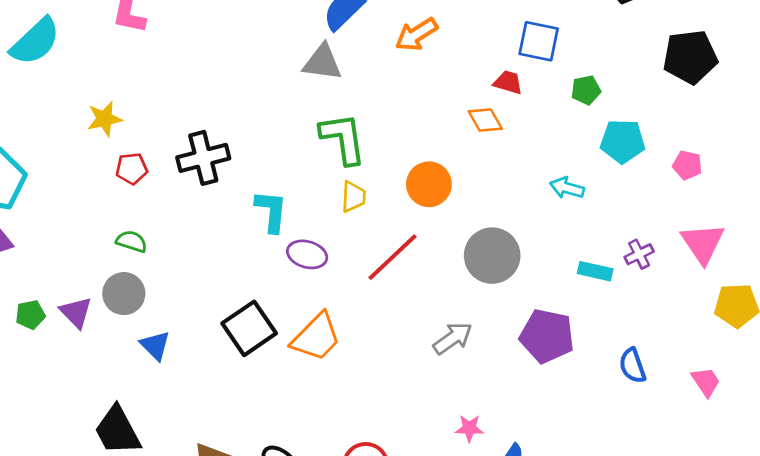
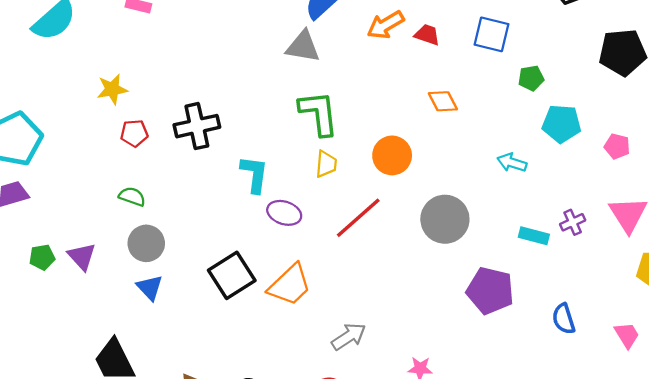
red trapezoid: (508, 82) -> (427, 35), moved
gray circle: (124, 294) -> (146, 243), moved
gray arrow: (453, 338) -> (349, 337), moved

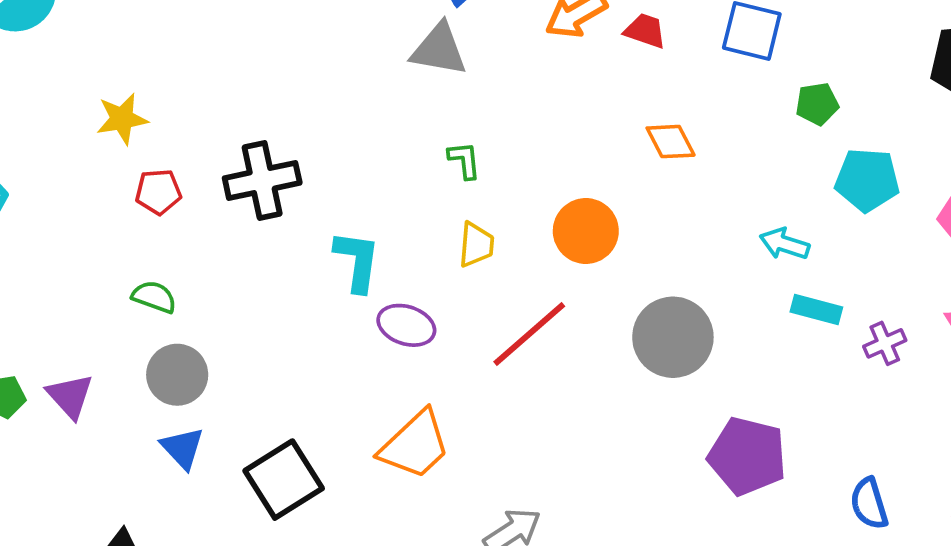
green L-shape: (319, 113) -> (464, 160), size x0.5
cyan rectangle: (534, 236) -> (816, 310), moved
black square: (232, 275) -> (284, 480), moved

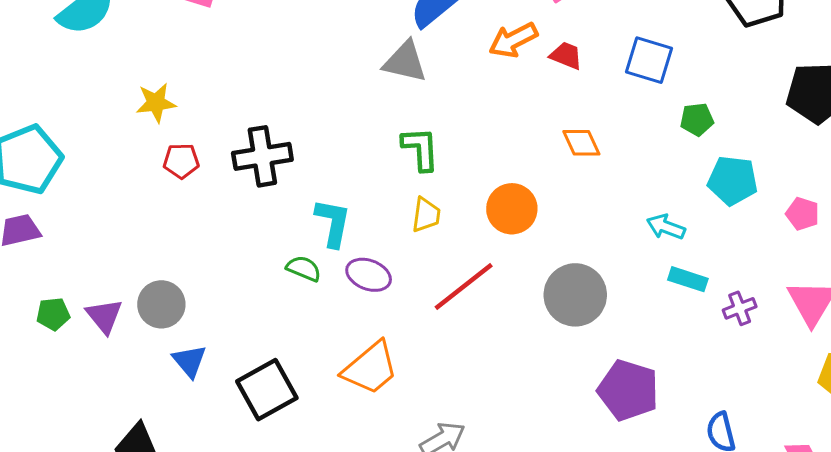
green L-shape: (464, 160) -> (420, 149), size x1.5
green semicircle: (154, 297) -> (304, 269), moved
gray circle: (177, 375) -> (161, 304), moved

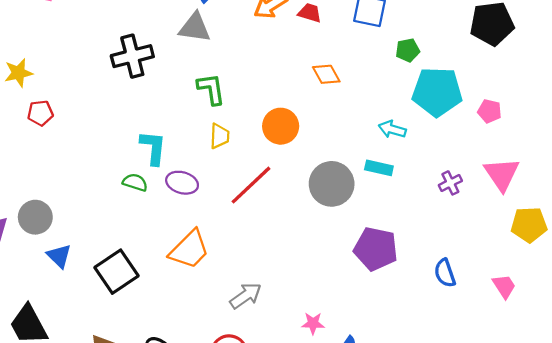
black cross: (262, 156) -> (132, 56), moved
cyan pentagon: (733, 180) -> (437, 92), size x1.4
cyan rectangle: (688, 279) -> (379, 168), moved

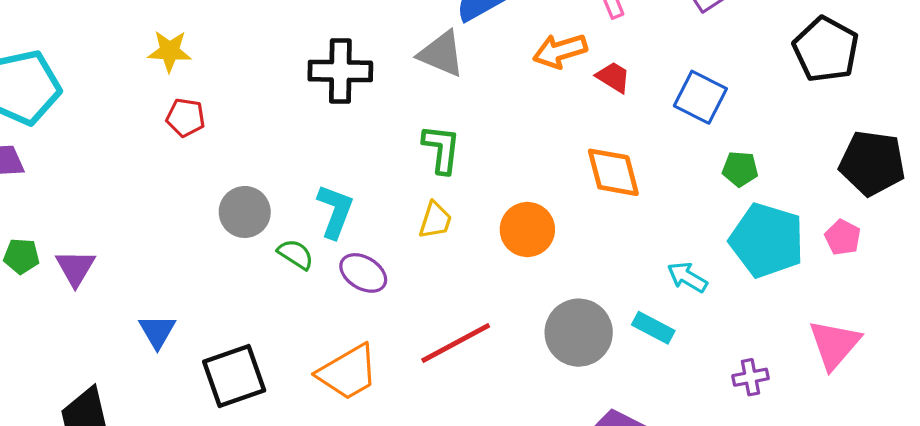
orange diamond: (326, 74) -> (613, 172), size x1.4
pink pentagon: (489, 111) -> (843, 237), moved
pink triangle: (502, 174) -> (834, 344), moved
red line: (251, 185) -> (456, 343), moved
gray circle: (35, 217) -> (245, 212), moved

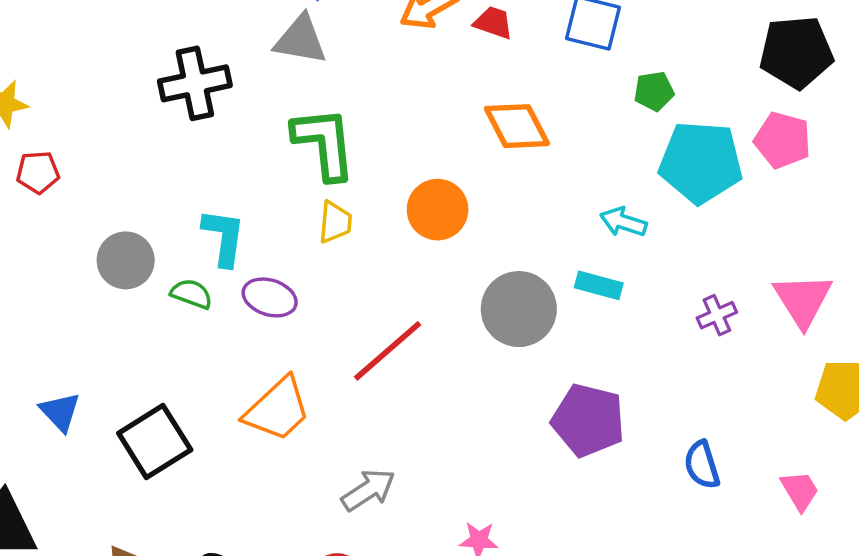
green L-shape: (441, 149) -> (324, 143), size x1.4
pink pentagon: (843, 237) -> (783, 140), size x1.4
pink triangle: (834, 344) -> (803, 300), moved

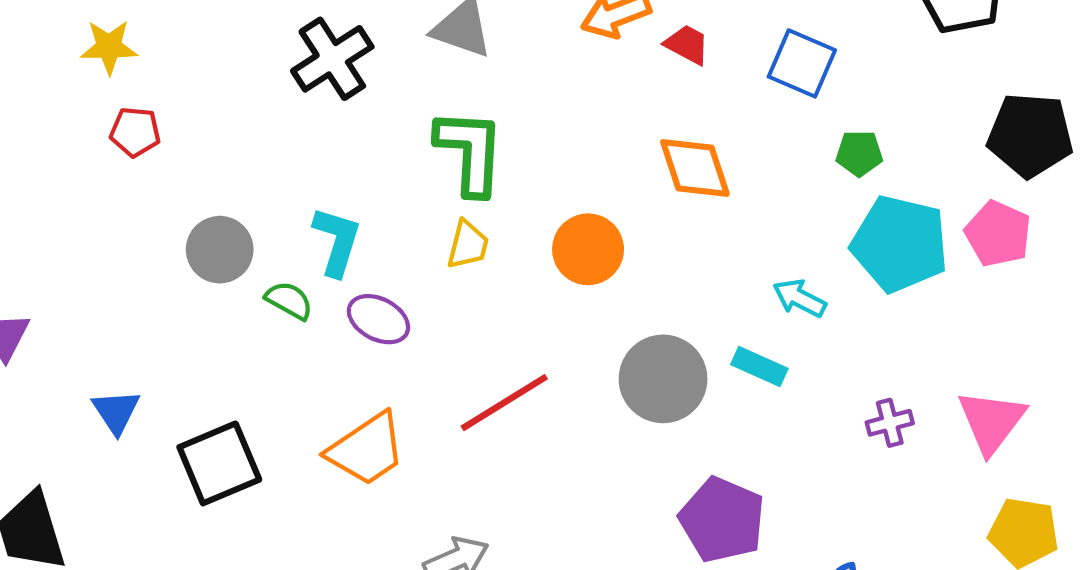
black cross: (195, 83) -> (332, 59), turned -30

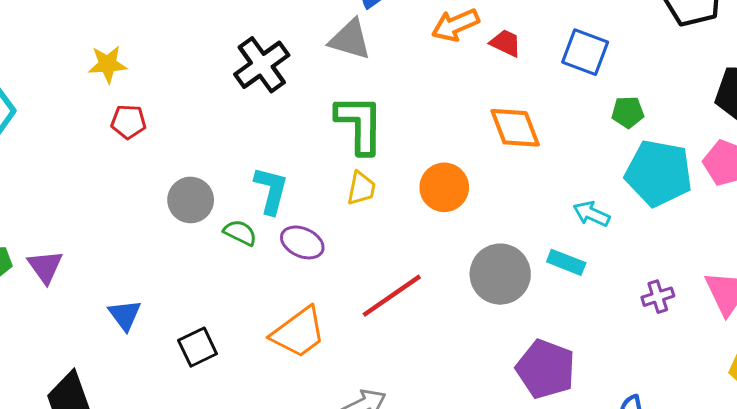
black square: (219, 463) -> (198, 347), size x0.7

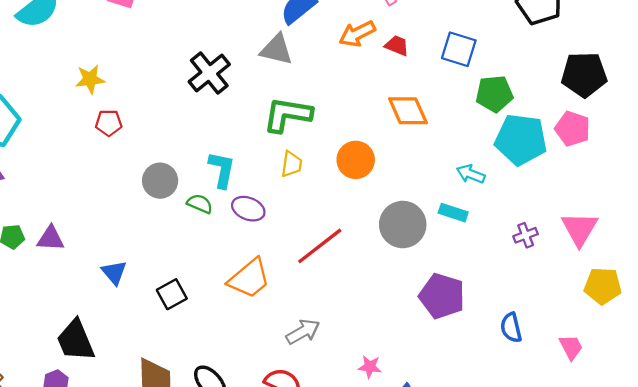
green pentagon: (628, 112) -> (494, 94), size x1.5
green L-shape: (360, 124) -> (287, 115), turned -78
purple triangle: (45, 267) -> (51, 238), turned -48

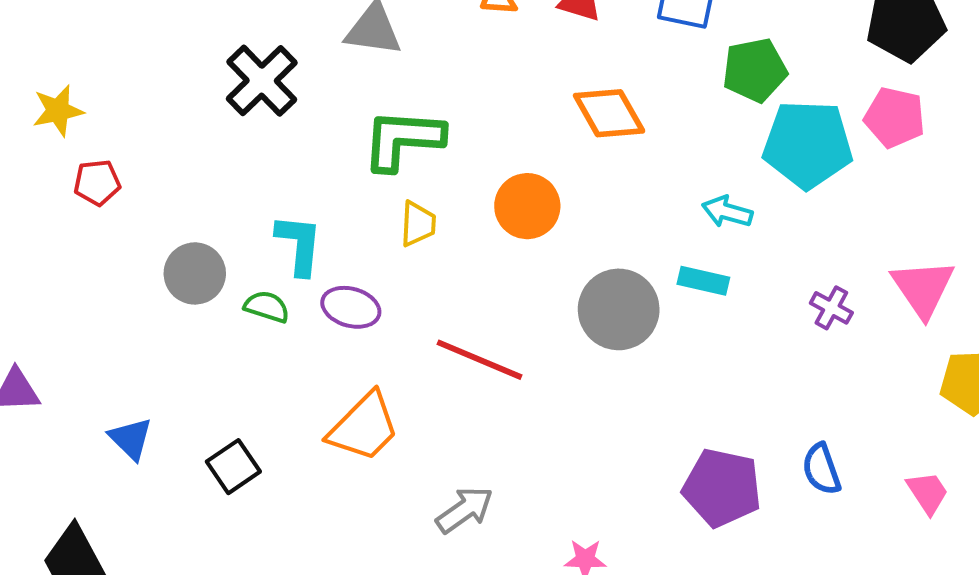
purple cross: (526, 235) -> (831, 308), turned -35
red line: (320, 246) -> (480, 360), turned 66
purple pentagon: (442, 296) -> (722, 488), moved

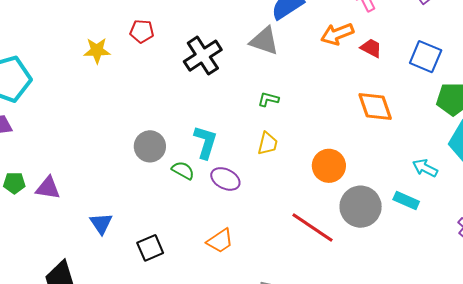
green L-shape: (403, 140) -> (268, 99), size x0.5
red pentagon: (97, 183) -> (142, 31), moved
orange circle: (527, 206) -> (329, 166), moved
red line: (480, 360) -> (313, 228), moved
orange trapezoid: (364, 427) -> (220, 241), size x0.7

